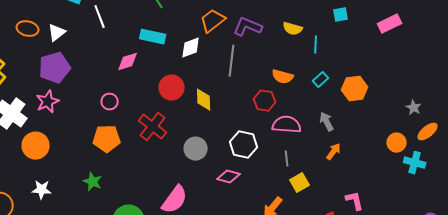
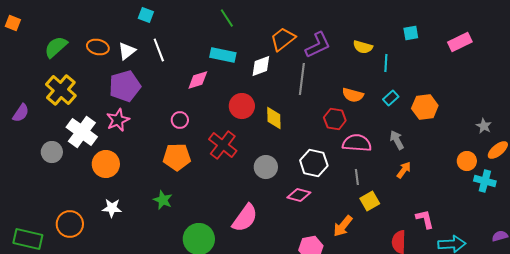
white line: (100, 17) -> (159, 50), moved
purple L-shape: (248, 27) -> (318, 45), turned 132

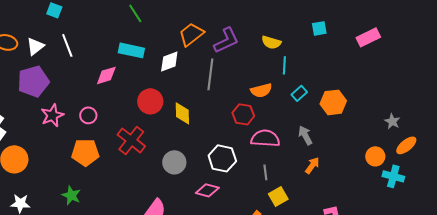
cyan line: (386, 63) -> (284, 65), moved
orange semicircle: (353, 95) -> (261, 90), turned -30
pink star: (118, 120) -> (52, 115), moved

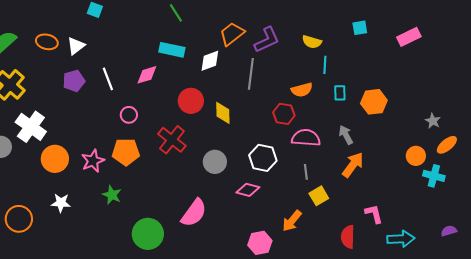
white line: (67, 45) -> (108, 79), moved
purple pentagon: (33, 81) -> (74, 81), size x0.7
cyan rectangle: (299, 93) -> (340, 93), turned -49
pink star: (52, 115) -> (93, 161), moved
orange arrow: (312, 165) -> (353, 165), size x1.5

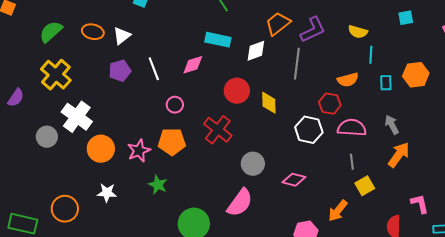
orange hexagon: (374, 102) -> (416, 75), moved
white hexagon: (263, 158) -> (309, 130), moved
gray circle: (215, 162) -> (253, 164), moved

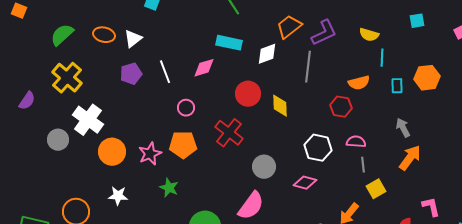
pink semicircle: (352, 128) -> (356, 142), moved, size x0.7
white hexagon: (309, 130) -> (318, 148), moved

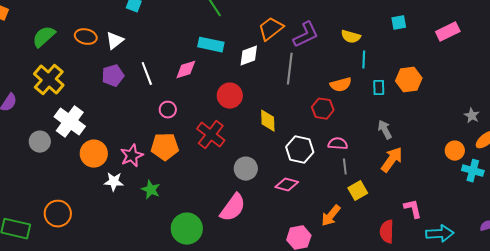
yellow diamond: (280, 106) -> (268, 121), moved
white star: (118, 196) -> (114, 182), moved

